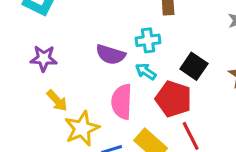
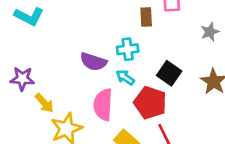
purple star: (44, 58) -> (22, 79), moved

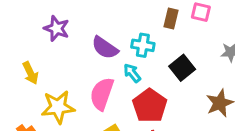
black square: (169, 73) -> (182, 68), moved
purple star: (22, 79) -> (57, 28), moved
yellow arrow: (44, 103) -> (30, 73), moved

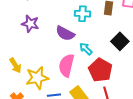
cyan cross: (143, 45) -> (82, 14), moved
yellow arrow: (30, 73) -> (15, 65), moved

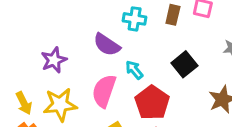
purple star: (30, 24) -> (54, 60), moved, turned 30
yellow arrow: (15, 65) -> (24, 103), moved

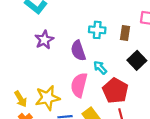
brown rectangle: (173, 15) -> (125, 33), moved
purple semicircle: (107, 45) -> (78, 51), turned 42
purple star: (54, 60) -> (44, 40), moved

